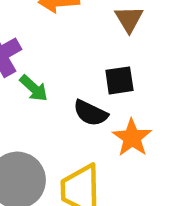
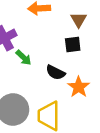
black square: (119, 80) -> (73, 44), moved

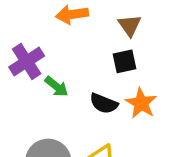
orange star: (79, 87) -> (141, 103), moved

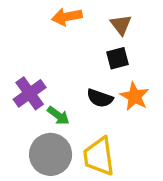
purple cross: (27, 61) -> (30, 93), moved
green arrow: (56, 87) -> (58, 115), moved

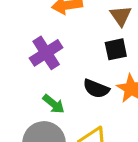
purple cross: (30, 93) -> (46, 53), moved

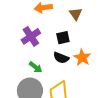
black square: (116, 49) -> (63, 38), moved

